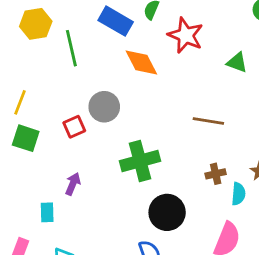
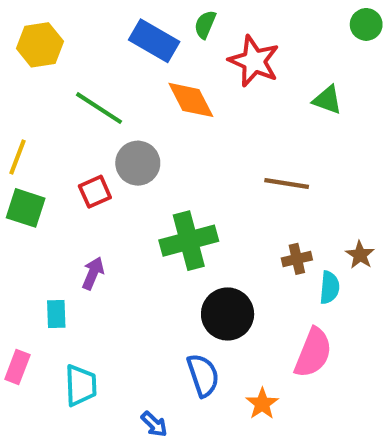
green line: (71, 48) -> (99, 108), moved, turned -44

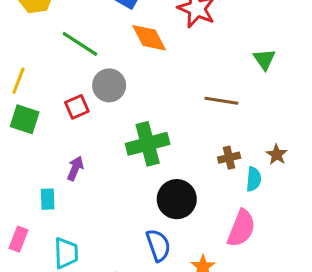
green triangle: (327, 100) -> (264, 59), moved, turned 35

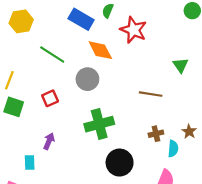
gray circle: (109, 85) -> (87, 79), moved

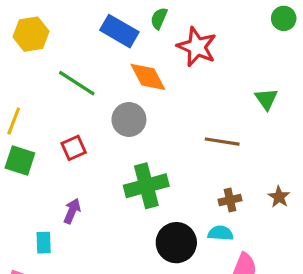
cyan semicircle: (173, 149) -> (221, 233), moved, turned -91

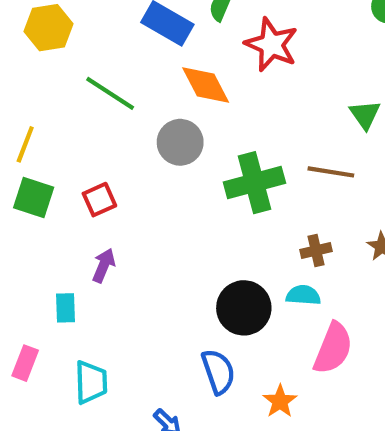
brown line: (222, 142) -> (331, 172), moved
red square: (74, 148) -> (99, 200), moved
green cross: (146, 186) -> (254, 183), moved

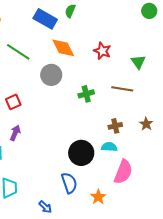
red star: (271, 45) -> (102, 51), moved, size x0.7
green cross: (254, 183) -> (86, 94), size x0.6

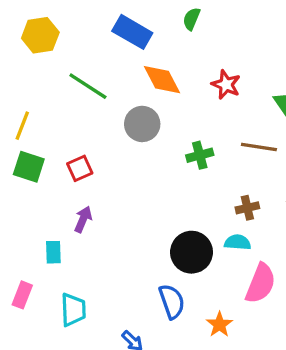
green semicircle: (70, 11) -> (192, 19), moved

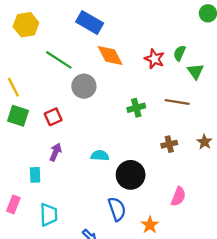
green semicircle: (192, 19) -> (179, 53), moved
gray circle: (142, 124) -> (84, 86), moved
yellow line: (22, 126) -> (13, 87), turned -48
cyan semicircle: (238, 242) -> (100, 156), moved
pink semicircle: (261, 283) -> (178, 196), size x0.7

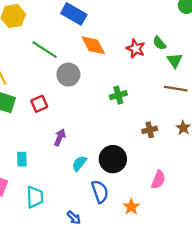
green semicircle: (179, 53) -> (159, 43), turned -64
brown line: (177, 102) -> (176, 89), moved
purple arrow: (55, 152) -> (60, 137), moved
cyan semicircle: (100, 156) -> (79, 163), moved, turned -56

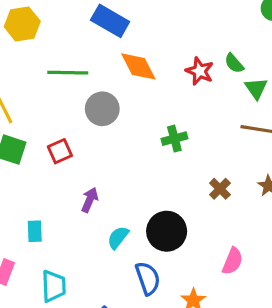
green line: (45, 50) -> (68, 73), turned -32
brown cross: (150, 130) -> (220, 189), turned -32

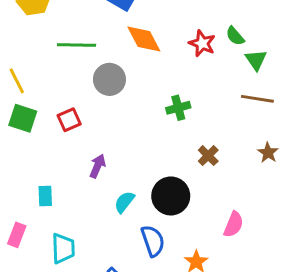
brown cross: (220, 189) -> (208, 156), moved

